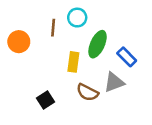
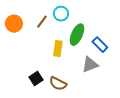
brown line: (53, 28) -> (42, 22), turned 32
orange circle: (19, 42) -> (14, 24), moved
brown semicircle: (87, 92) -> (58, 84), moved

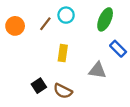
green ellipse: (77, 35) -> (105, 19), moved
blue rectangle: (100, 45) -> (118, 49), moved
gray triangle: (90, 65) -> (97, 70), turned 30

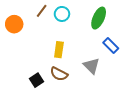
brown line: (45, 24) -> (42, 11), moved
gray triangle: (97, 70) -> (91, 66), turned 36
brown semicircle: (63, 91) -> (59, 74), moved

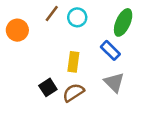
blue rectangle: (111, 45) -> (110, 50), moved
brown semicircle: (59, 74) -> (73, 93), turned 120
black square: (37, 80) -> (48, 87), moved

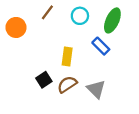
cyan circle: (77, 17) -> (80, 16), moved
gray triangle: (114, 82) -> (96, 89), moved

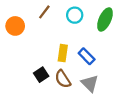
blue rectangle: (101, 46) -> (87, 56), moved
brown semicircle: (67, 84) -> (63, 79), turned -90

